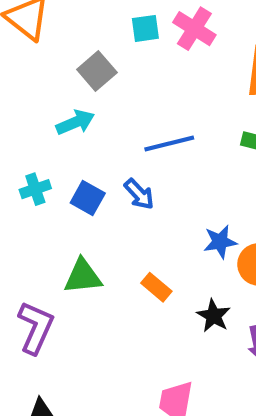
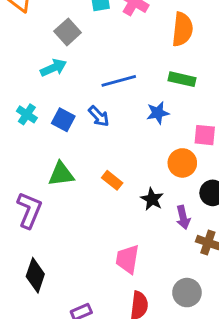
cyan cross: (35, 189) -> (27, 114), turned -36
blue star: (220, 242) -> (158, 113), moved

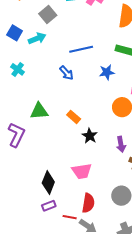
blue square: (63, 120) -> (15, 33), moved
black star: (152, 199) -> (90, 136), moved
pink trapezoid: (127, 259) -> (82, 171), turned -110
black diamond: (35, 275) -> (48, 183), moved

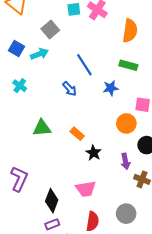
blue line: (81, 49) -> (84, 65), turned 70
purple L-shape: (16, 135) -> (19, 179), moved

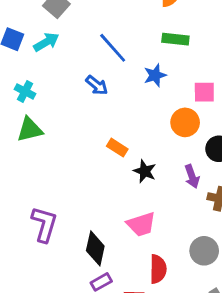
green triangle: (42, 128) -> (30, 129), moved

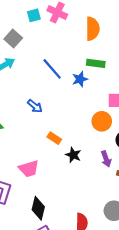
blue star: (155, 75) -> (80, 79), moved
blue arrow: (97, 85) -> (35, 106), moved
pink trapezoid: (141, 224) -> (29, 169), moved

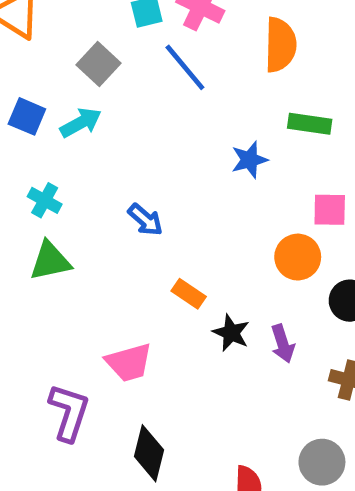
green rectangle: (96, 63) -> (310, 124), moved
blue line: (52, 69) -> (185, 67), moved
purple arrow: (106, 159) -> (283, 344), moved

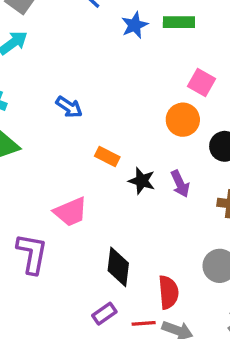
blue star: (249, 160) -> (135, 25), moved
pink square: (330, 210) -> (201, 83), turned 36
black diamond: (149, 453) -> (118, 267), moved

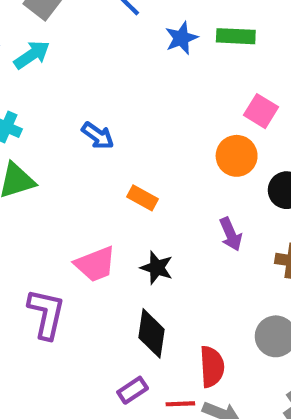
black star: (142, 181) -> (157, 268), moved

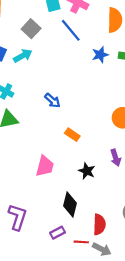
pink trapezoid: (95, 264) -> (45, 166), turned -60
black star: (157, 268) -> (87, 171), moved
purple L-shape: (46, 314) -> (18, 217), moved

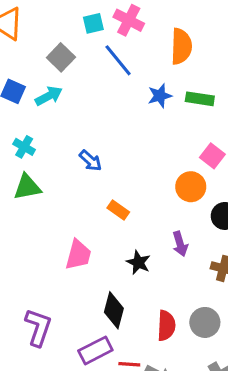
red semicircle: (99, 225) -> (166, 326), moved
purple rectangle: (58, 233) -> (95, 350), size x1.5

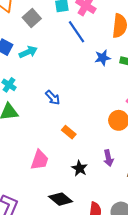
gray square: (61, 57) -> (32, 18), moved
black diamond: (114, 310) -> (61, 199), turned -70

